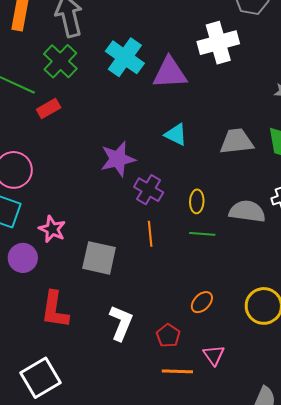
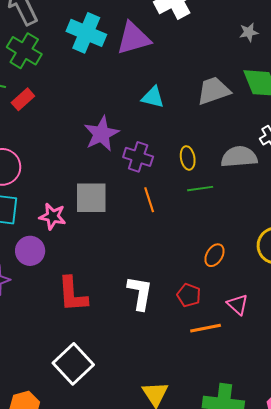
gray square: (99, 258) -> (91, 198), moved

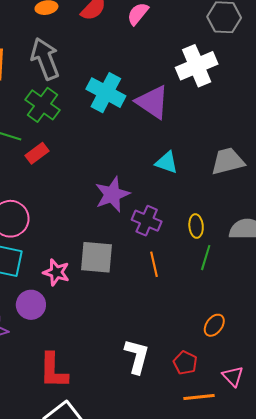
purple triangle: (134, 38) -> (153, 102), turned 45
green line: (200, 189) -> (206, 258), turned -70
red L-shape: (73, 294) -> (53, 371), moved

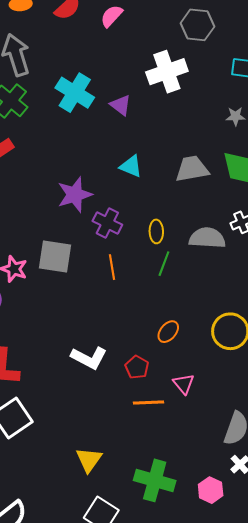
purple triangle: (153, 102) -> (121, 105), size x0.6
white L-shape: (137, 356) -> (89, 358), turned 99

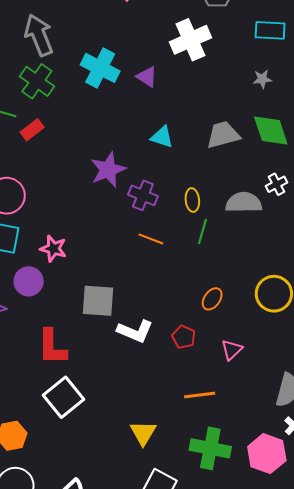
gray square: (55, 256) -> (98, 301), moved
orange line: (112, 267) -> (151, 239), turned -55
pink triangle: (184, 384) -> (232, 350), turned 30
orange line: (148, 402) -> (200, 395), moved
pink hexagon: (211, 490) -> (267, 454), size x1.5

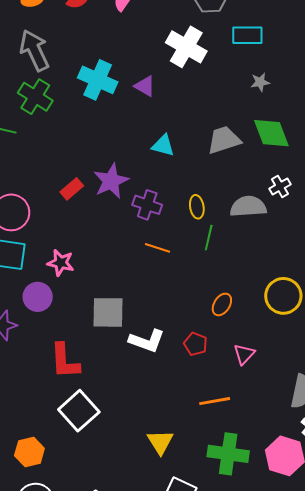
cyan rectangle: (270, 30) -> (247, 35), moved
white cross: (190, 40) -> (186, 47), turned -33
red rectangle: (32, 130) -> (72, 189), moved

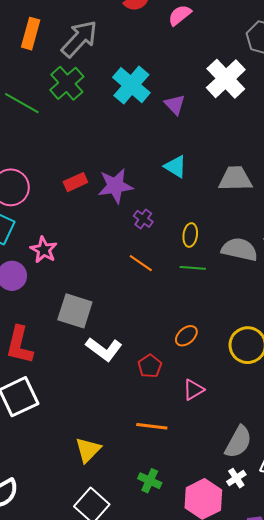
gray arrow: (35, 50) -> (79, 39), turned 51
purple cross: (147, 205) -> (143, 219), size x0.7
green line: (209, 238) -> (193, 268), turned 65
green cross: (228, 454) -> (150, 481), size x0.6

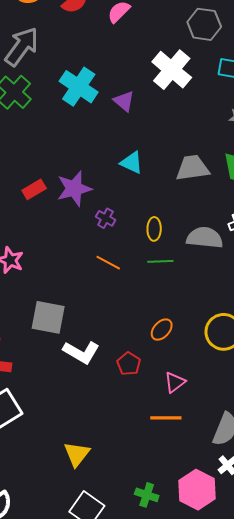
orange line: (152, 426) -> (166, 418), moved
green cross: (150, 481) -> (147, 495), moved

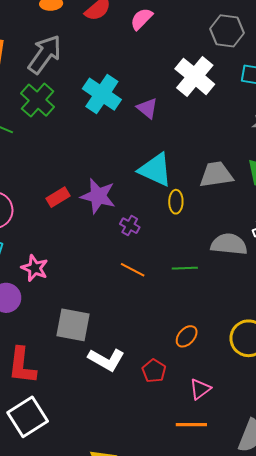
cyan triangle: (132, 163) -> (155, 170), size x1.5
purple star: (74, 189) -> (98, 196), turned 30
yellow ellipse: (154, 229) -> (176, 202), moved

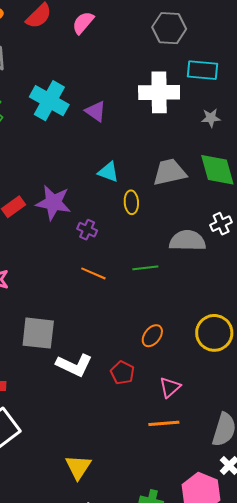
white cross: (195, 76) -> (159, 92), moved, turned -36
cyan triangle: (155, 170) -> (108, 172), size x0.6

